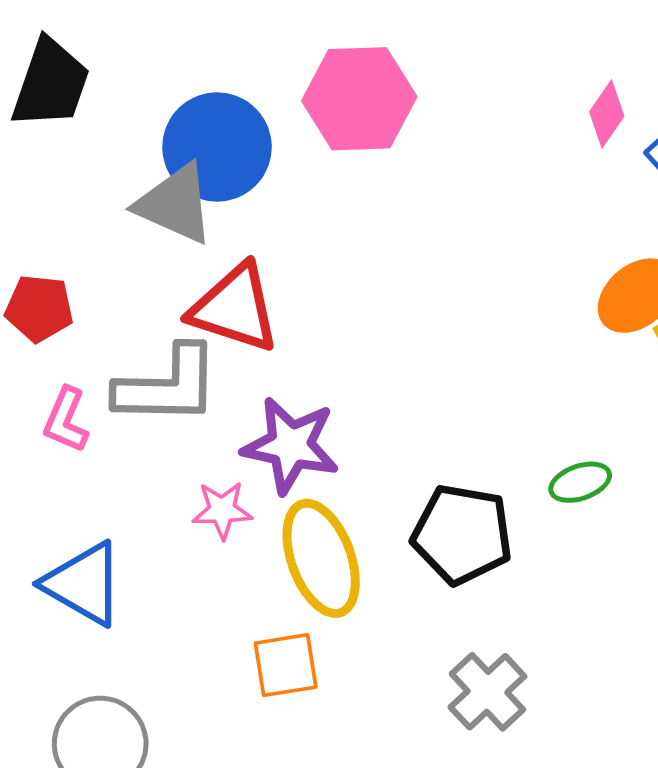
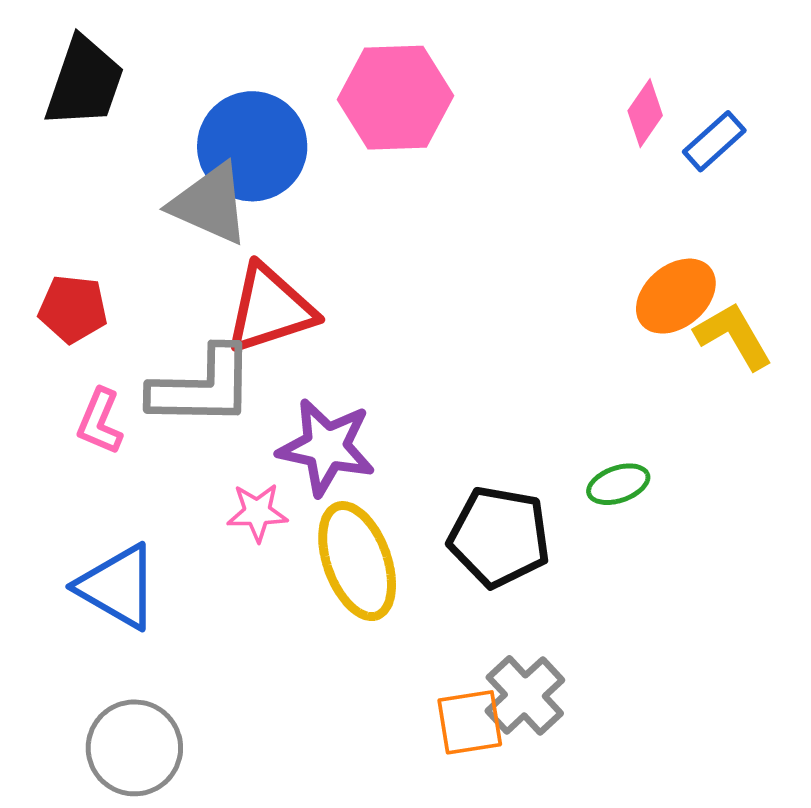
red triangle: (235, 308) -> (270, 309), turned -36
orange square: (286, 665) -> (470, 722), moved

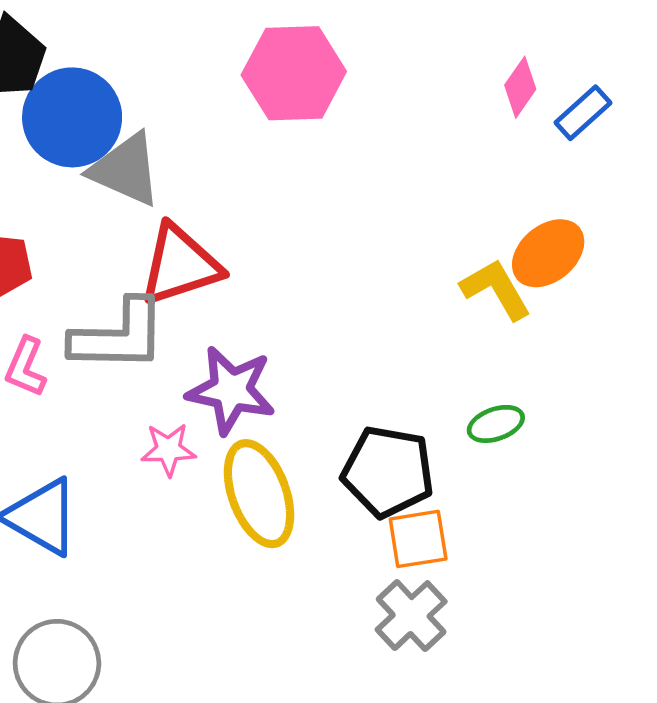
blue circle: (252, 146) -> (72, 117), moved
yellow L-shape: (733, 336) -> (496, 289), moved
orange square: (470, 722) -> (418, 539), moved

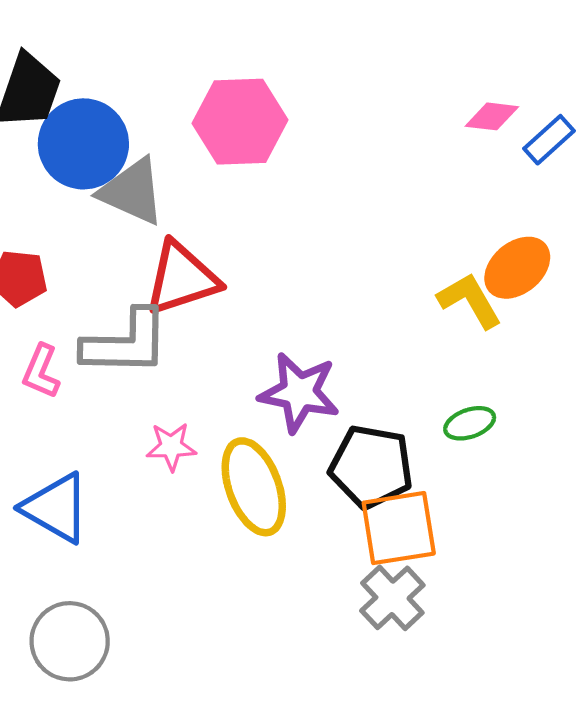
pink hexagon: (294, 73) -> (240, 122), moved
pink diamond: (520, 87) -> (492, 116), turned 62
purple star: (231, 390) -> (299, 393), moved
orange square: (418, 539) -> (399, 528), size x1.4

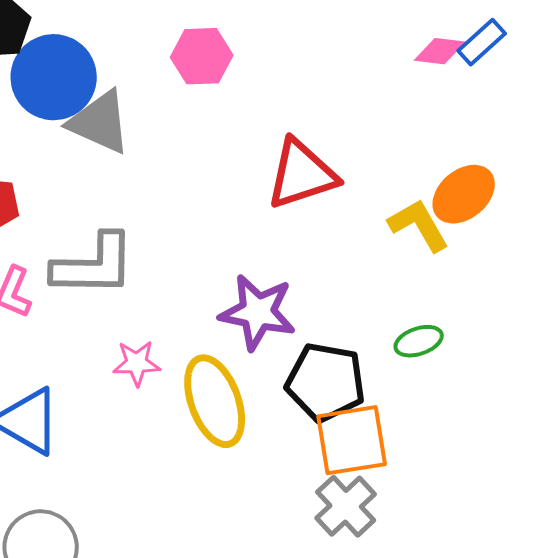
pink hexagon: (240, 122) -> (202, 56), size x0.7
blue rectangle: (549, 140) -> (482, 42), moved
red triangle: (182, 278) -> (302, 174), moved

